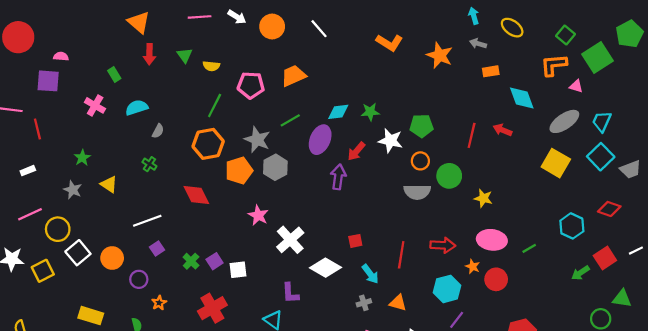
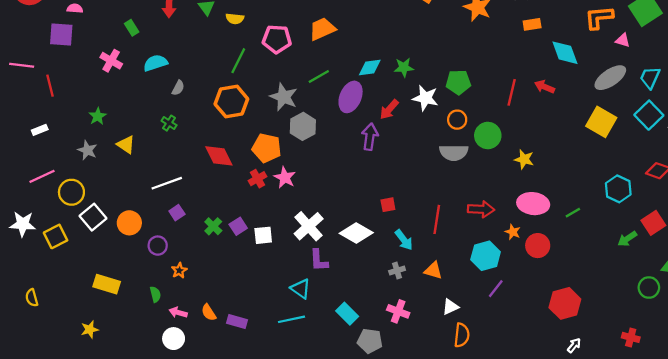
orange pentagon: (239, 171) -> (267, 148), moved, turned 30
white cross: (290, 240) -> (309, 226), moved
red cross: (212, 308) -> (258, 179), moved, size x0.6

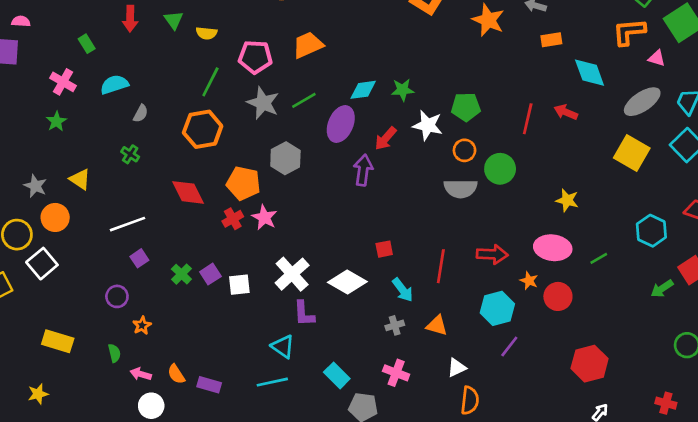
gray star: (284, 97) -> (263, 103), moved
green star: (98, 116) -> (56, 121), moved
yellow star: (524, 159) -> (567, 200), moved
orange circle: (129, 223) -> (55, 217), moved
white circle: (174, 339) -> (151, 406), moved

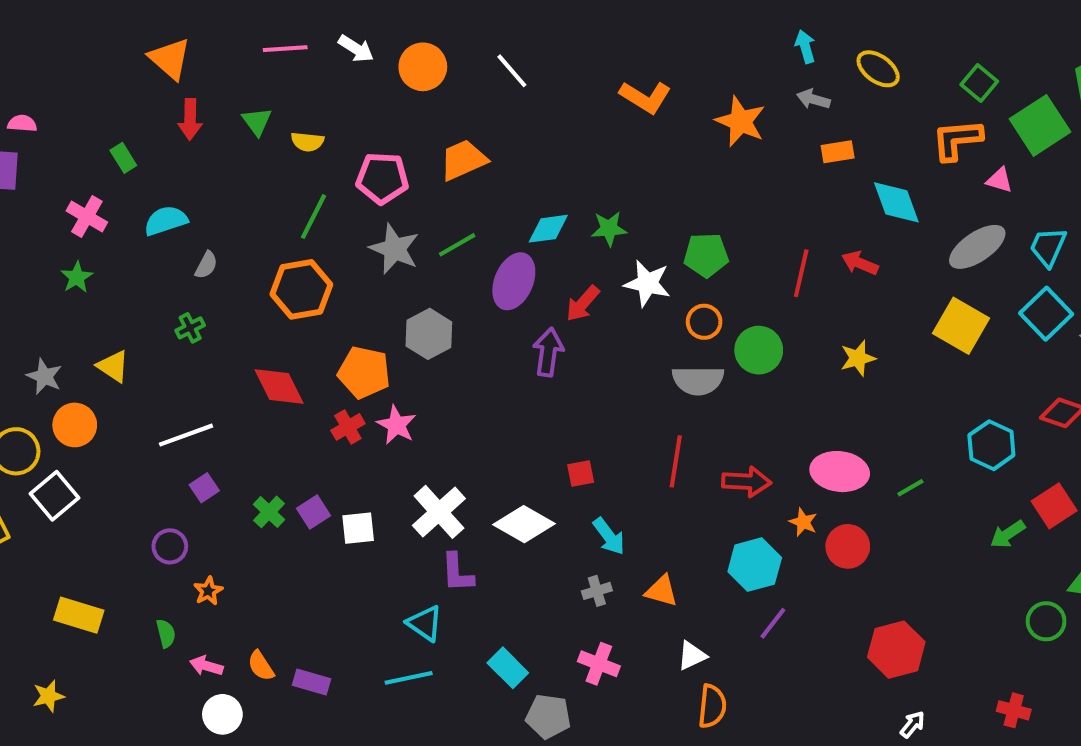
green cross: (130, 154) -> (190, 328), turned 30
yellow star: (567, 200) -> (858, 358), moved, turned -30
red line: (441, 266) -> (676, 461), moved

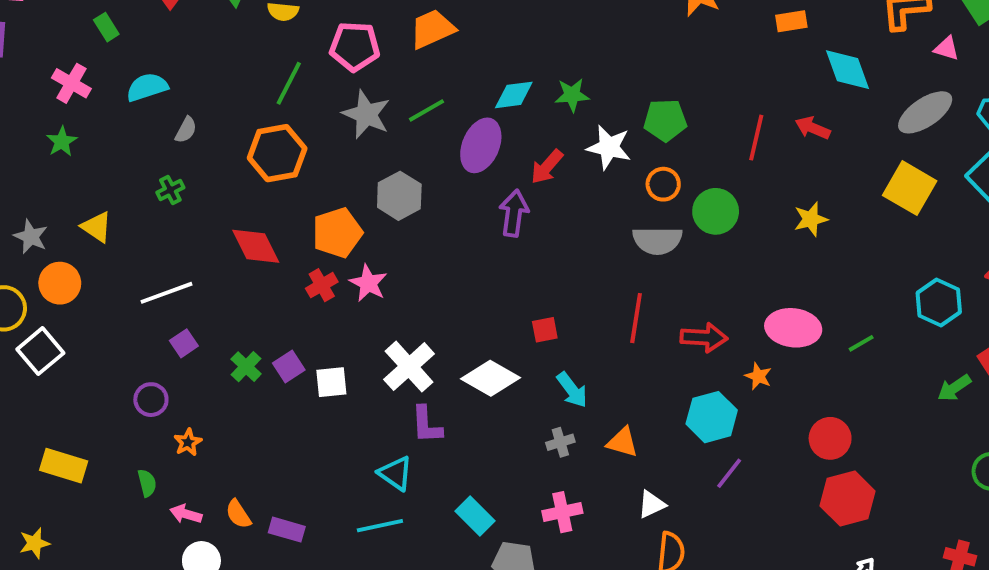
orange pentagon: (364, 372) -> (337, 233), turned -30
red circle: (848, 546) -> (830, 438), moved
pink cross: (599, 664) -> (562, 512), turned -33

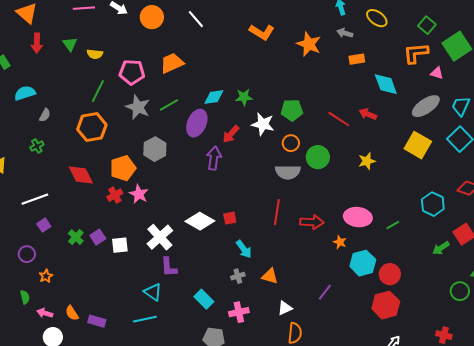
red line: (756, 138) -> (339, 119), turned -70
white diamond: (491, 378) -> (200, 221), moved
cyan hexagon: (712, 417) -> (363, 263), moved
red circle: (830, 438) -> (390, 274), moved
cyan rectangle: (475, 516) -> (204, 299), moved

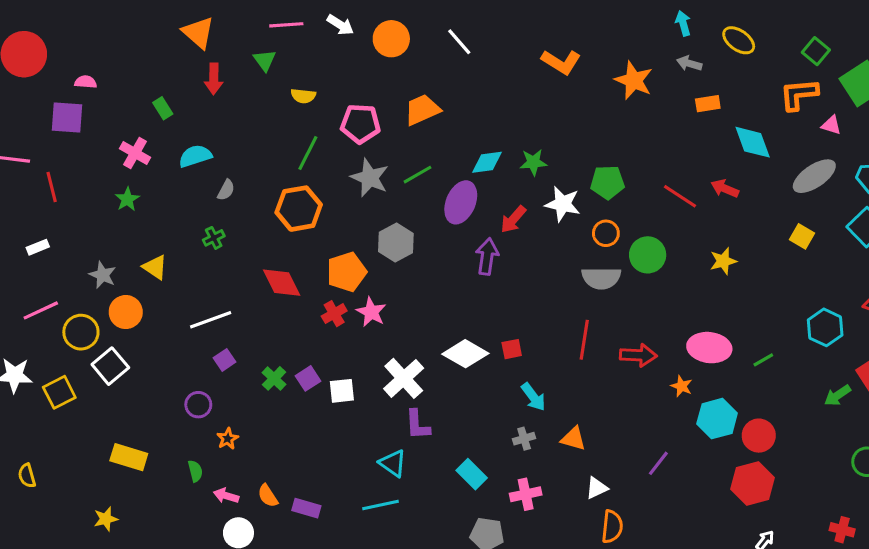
green triangle: (70, 44) -> (265, 60), moved
yellow square: (418, 145) -> (802, 236), size x0.6

